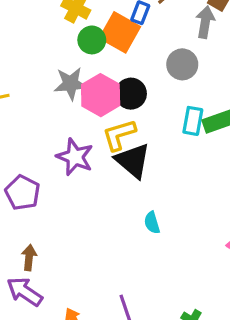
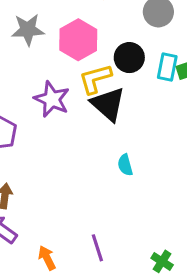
gray star: (71, 84) -> (28, 30), moved
black circle: (131, 94) -> (129, 58), moved

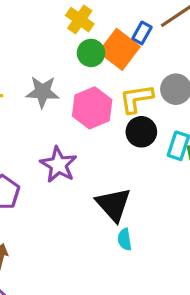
yellow L-shape: (95, 79) -> (136, 99), moved
black triangle: (108, 104) -> (113, 204), moved

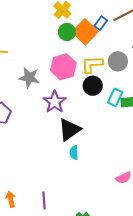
gray star: (42, 92) -> (29, 78), moved
purple star: (58, 165) -> (55, 102), moved
black triangle: (113, 204) -> (69, 130), turned 30

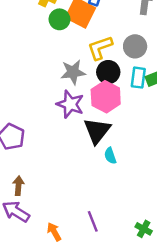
gray circle: (118, 61) -> (135, 46), moved
pink hexagon: (63, 67) -> (106, 97), moved
gray star: (29, 78) -> (73, 72), moved

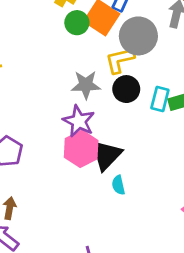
gray circle: (135, 46) -> (138, 36), moved, size x1.4
pink hexagon: (106, 97) -> (81, 149), moved

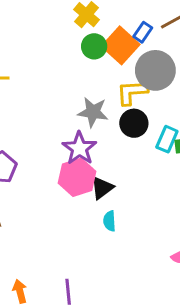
black triangle: (106, 155) -> (102, 188), size x0.7

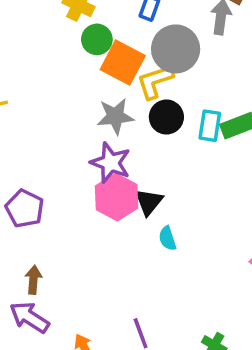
orange square: (121, 45) -> (123, 63), moved

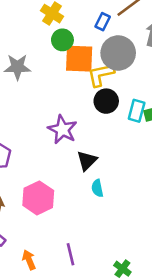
orange square: (123, 63) -> (79, 59), turned -32
gray star: (115, 116) -> (17, 67), moved
pink hexagon: (117, 197) -> (38, 198), moved

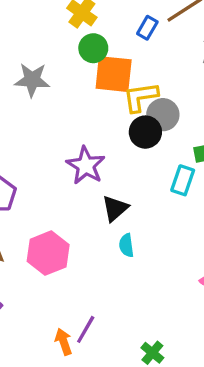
gray circle: (118, 53) -> (163, 115), moved, size x0.7
cyan rectangle: (137, 111) -> (183, 180), moved
purple line: (70, 254) -> (86, 329), turned 40
orange arrow: (29, 260) -> (64, 342), moved

